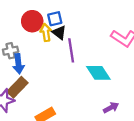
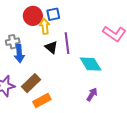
black triangle: (59, 33) -> (51, 47), moved
brown rectangle: (17, 87) -> (31, 83), moved
purple arrow: (111, 108) -> (92, 94), moved, turned -32

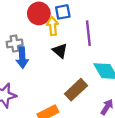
purple line: (67, 43) -> (88, 33), moved
brown rectangle: (31, 83) -> (76, 90), moved

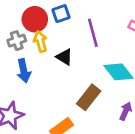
yellow arrow: (53, 26) -> (40, 42), moved
gray cross: (15, 43) -> (17, 41), moved

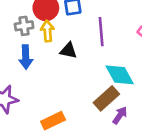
black triangle: (64, 57) -> (68, 51), turned -30
brown rectangle: (89, 97) -> (106, 98), moved

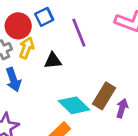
yellow arrow: (47, 31) -> (27, 48), turned 42
cyan diamond: (120, 75) -> (74, 105), moved

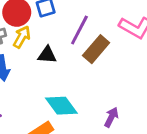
purple line: (79, 33) -> (79, 30), turned 40
brown rectangle: (104, 96) -> (96, 49), moved

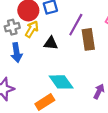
brown rectangle: (96, 49) -> (88, 39), turned -50

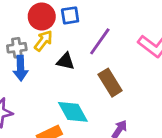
gray cross: (12, 27) -> (17, 48), moved
brown rectangle: (88, 39) -> (110, 83), moved, turned -30

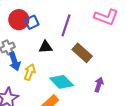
blue square: (70, 15) -> (32, 22), moved
yellow arrow: (43, 41) -> (30, 72), moved

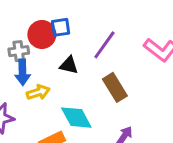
red circle: (19, 20) -> (42, 34), moved
yellow arrow: (30, 72) -> (38, 92), turned 35

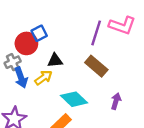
purple line: (104, 45) -> (96, 33), moved
yellow arrow: (38, 92) -> (43, 78), moved

